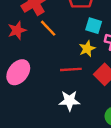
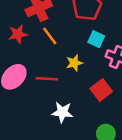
yellow star: (87, 49) -> (74, 63), moved
red line: (71, 69) -> (47, 79), moved

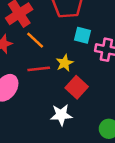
red line: (47, 79) -> (39, 69), moved
red square: (101, 90) -> (77, 87), moved

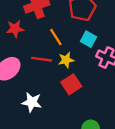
orange line: (35, 40) -> (56, 37), moved
white star: (61, 115) -> (32, 102), moved

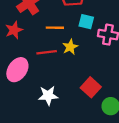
orange line: (56, 37) -> (55, 28), turned -42
red square: (71, 84) -> (91, 87), moved

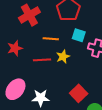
red star: (14, 30) -> (15, 48), moved
pink ellipse: (17, 70) -> (15, 89), moved

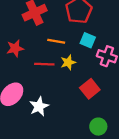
red square: (79, 93) -> (90, 89), moved
white star: (41, 98) -> (39, 106), turned -30

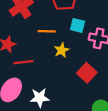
red line: (44, 64) -> (23, 62), moved
white star: (39, 106) -> (40, 98), turned 30

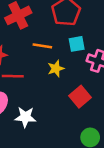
cyan square: (78, 25) -> (77, 44), turned -32

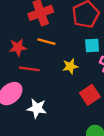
orange line: (42, 46) -> (46, 42), moved

